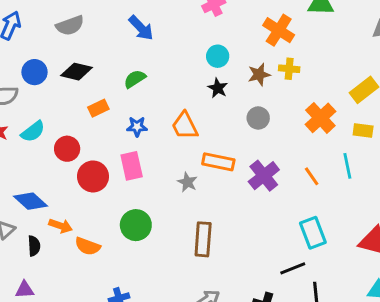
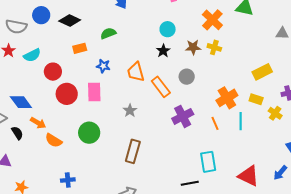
orange cross: (320, 118) -> (227, 98), moved
orange rectangle: (218, 162) -> (161, 87), moved, turned 30
black semicircle: (34, 246) -> (17, 133), turned -40

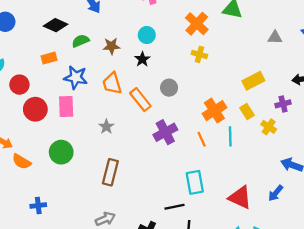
black diamond: (70, 20) -> (56, 25), moved
brown star: (193, 47) -> (111, 46), moved
blue star: (103, 66) -> (76, 77), size x1.5
yellow rectangle: (256, 99) -> (247, 112), turned 40

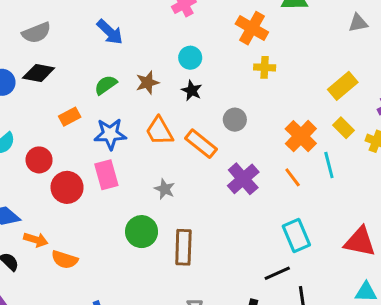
black diamond: (56, 25) -> (39, 73), moved
green circle: (61, 152) -> (142, 232), moved

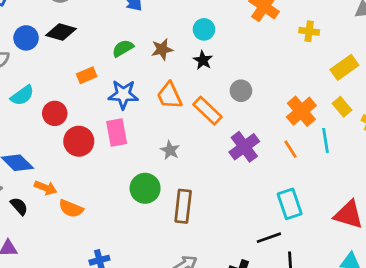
yellow cross: (265, 67) -> (309, 31), moved

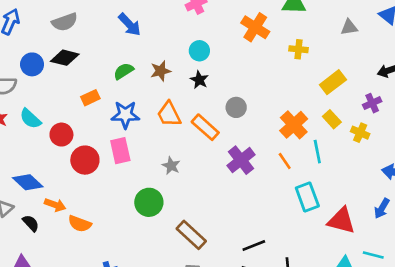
cyan semicircle: (22, 95) -> (30, 119), turned 80
cyan rectangle: (290, 204) -> (307, 197), moved
brown rectangle: (183, 206) -> (191, 235), moved, turned -52
black line: (269, 238) -> (254, 246), moved

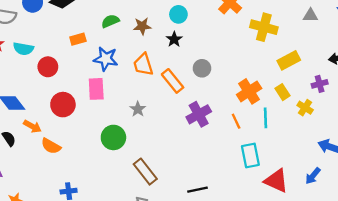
yellow cross: (298, 49) -> (264, 27), size x1.6
cyan semicircle: (30, 119) -> (23, 49), turned -42
red circle: (85, 160) -> (63, 105), moved

